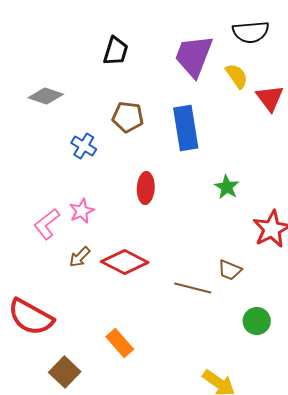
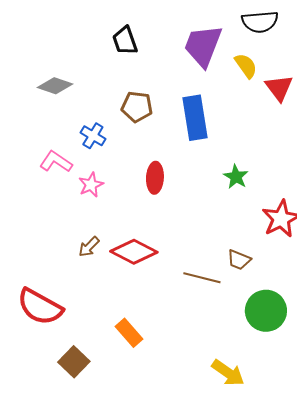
black trapezoid: (116, 51) -> (125, 41), turned 144
pink star: (82, 211) -> (91, 185), moved
pink L-shape: (47, 224) -> (56, 162), moved, turned 72
green circle: (257, 321) -> (266, 311), size x1.5

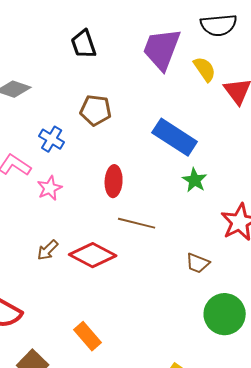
blue rectangle: (195, 118) -> (175, 137), moved, turned -48
brown line: (202, 278) -> (137, 223), moved

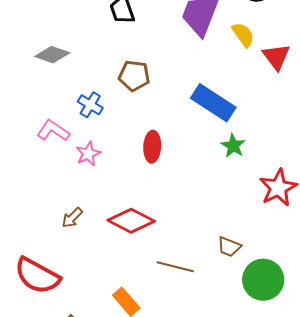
brown line: (137, 223) -> (175, 267), moved
brown arrow: (48, 250) -> (72, 218), moved
brown trapezoid: (198, 263) -> (229, 247), moved

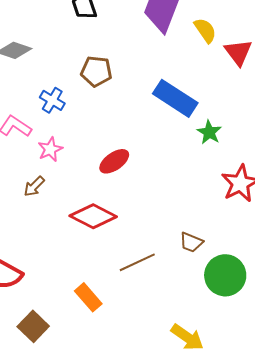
green star: (233, 146) -> (209, 132), moved
red ellipse: (152, 147) -> (114, 161), moved, turned 52
brown arrow: (72, 218) -> (34, 186), moved
brown line: (175, 267) -> (137, 262), turned -39

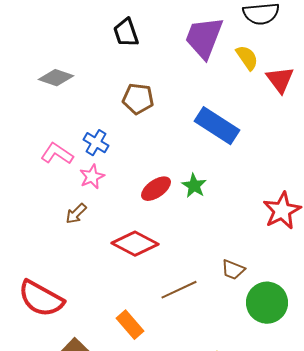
blue cross: (52, 100) -> (96, 143), moved
green star: (209, 132) -> (194, 186), moved

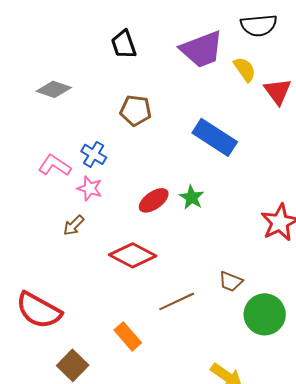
purple trapezoid: (204, 38) -> (202, 49), turned -132
pink star: (92, 177) -> (90, 188), turned -30

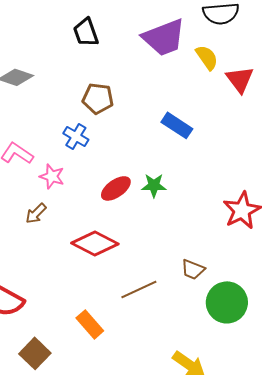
blue rectangle: (215, 137) -> (177, 125), size x0.7
blue cross: (94, 154) -> (76, 136), moved
green star: (192, 197) -> (154, 185), turned -30

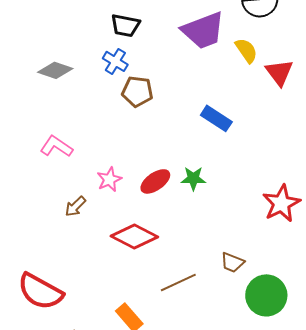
black trapezoid: (86, 32) -> (125, 25), turned -60
blue cross: (76, 136) -> (115, 61), moved
pink star: (52, 176) -> (109, 179), moved, turned 30

